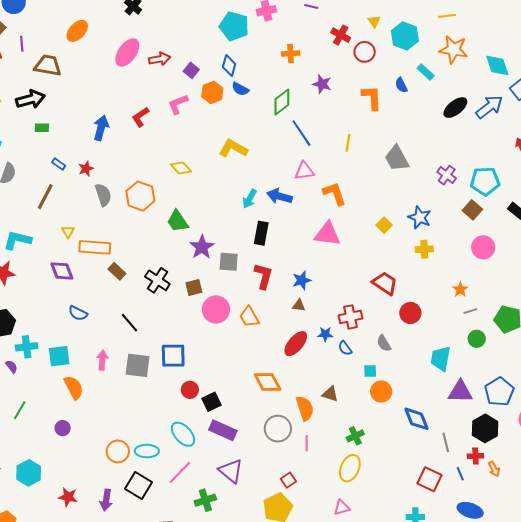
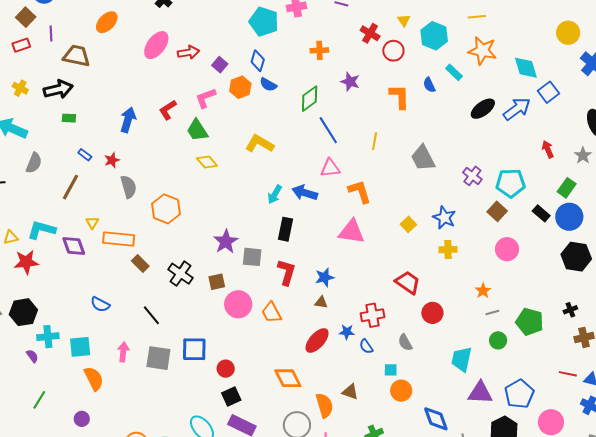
orange hexagon: (140, 196) -> (166, 209), moved
green trapezoid: (178, 221) -> (197, 130), moved
purple diamond: (62, 271) -> (74, 246), moved
red circle: (190, 390) -> (226, 369), moved

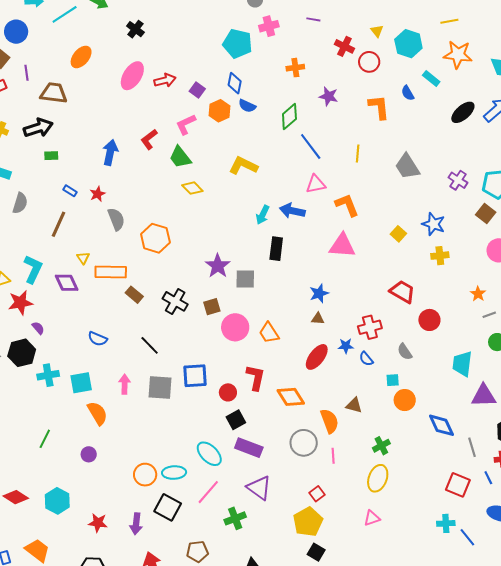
cyan L-shape: (41, 230) -> (33, 269), turned 104
red L-shape: (286, 272) -> (256, 377), moved
purple semicircle: (32, 356) -> (38, 328), moved

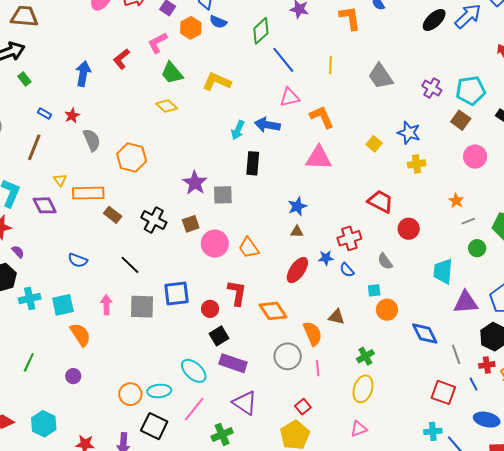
green rectangle: (51, 156) -> (24, 79), turned 56
green trapezoid: (180, 157) -> (172, 73), moved

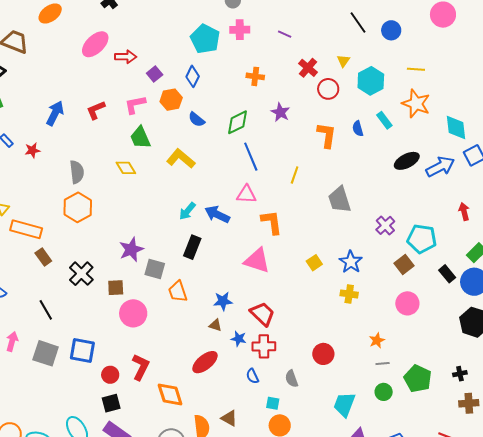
blue semicircle: (218, 22) -> (197, 119), moved
gray semicircle: (92, 140) -> (77, 172), moved
red trapezoid: (380, 201) -> (262, 314), moved
orange trapezoid: (249, 248) -> (178, 292), moved
blue star: (326, 258) -> (239, 339), moved

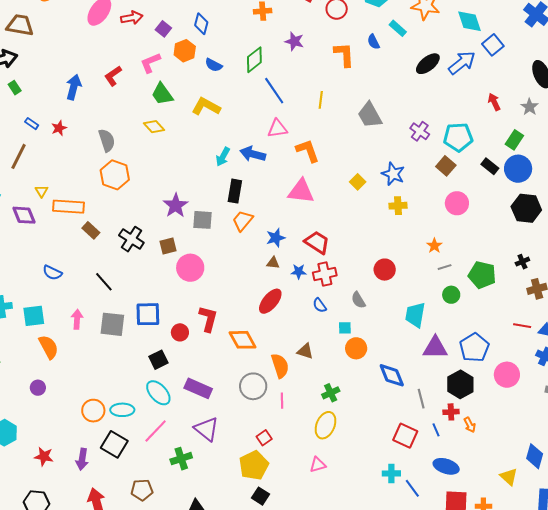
orange trapezoid: (178, 292) -> (243, 221), moved, turned 70
black square: (111, 403) -> (158, 360), moved

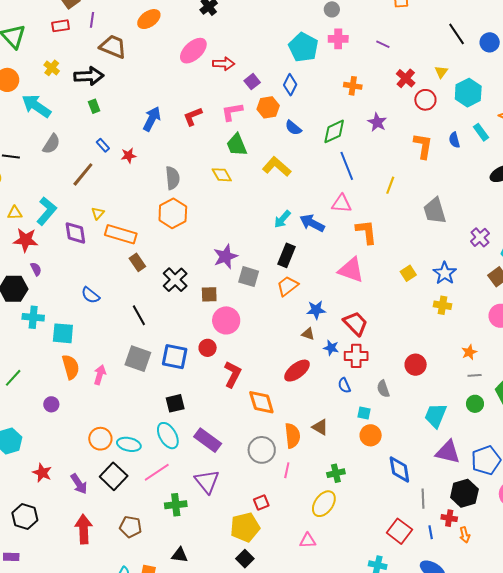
pink arrow: (77, 319) -> (100, 375), moved
red circle: (180, 332) -> (208, 348), moved
purple arrow: (82, 459) -> (79, 484), turned -55

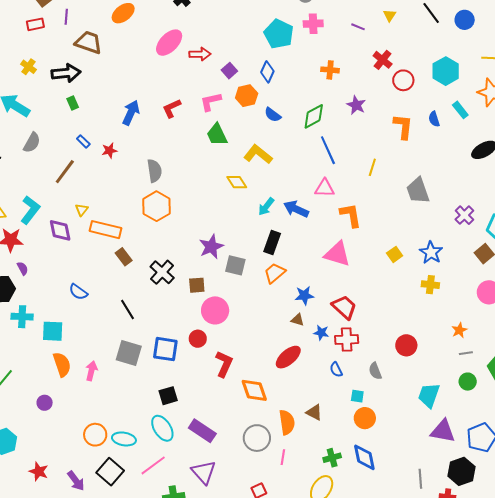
yellow triangle: (441, 72) -> (390, 15), moved
yellow diamond: (222, 175) -> (237, 182), moved
blue diamond: (399, 469) -> (364, 457), moved

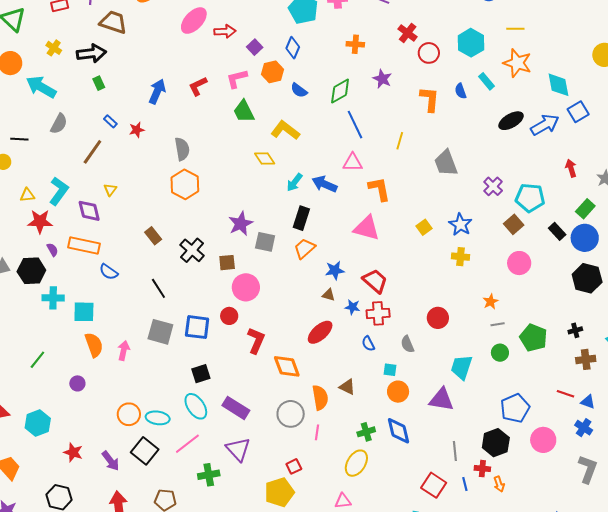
orange rectangle: (106, 230) -> (84, 245), moved
purple triangle: (443, 431) -> (441, 400), moved

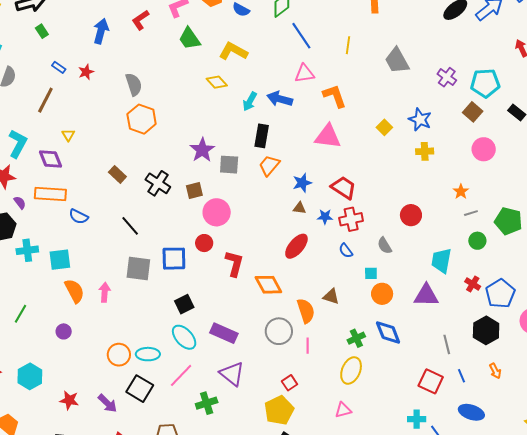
red cross: (482, 469) -> (473, 284), moved, turned 35

